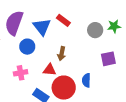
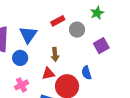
red rectangle: (63, 20) -> (58, 21), moved, turned -48
blue triangle: (42, 27) -> (28, 35), turned 30
gray circle: (95, 30) -> (77, 30), moved

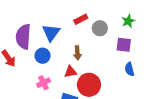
green star: (97, 13) -> (128, 21), moved
purple square: (101, 46) -> (124, 45), turned 35
blue semicircle: (86, 73) -> (130, 69), moved

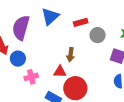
blue triangle: (51, 33) -> (50, 16), moved
blue circle: (43, 56) -> (18, 59), moved

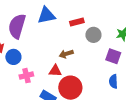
blue triangle: (50, 16) -> (46, 15), turned 30
brown arrow: (71, 55) -> (66, 54), turned 64

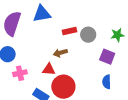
red rectangle: (77, 22) -> (70, 31), moved

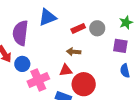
brown arrow: (60, 53) -> (74, 52), turned 32
pink cross: (20, 73) -> (38, 80), size x1.5

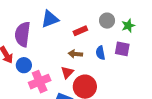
gray circle: (97, 28) -> (107, 21), moved
red triangle: (66, 70) -> (67, 72), turned -40
blue semicircle: (125, 71) -> (100, 53), moved

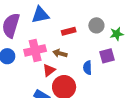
purple square: (122, 49) -> (107, 56), turned -35
blue semicircle: (100, 53) -> (87, 68), moved
pink cross: (40, 82) -> (35, 50), moved

